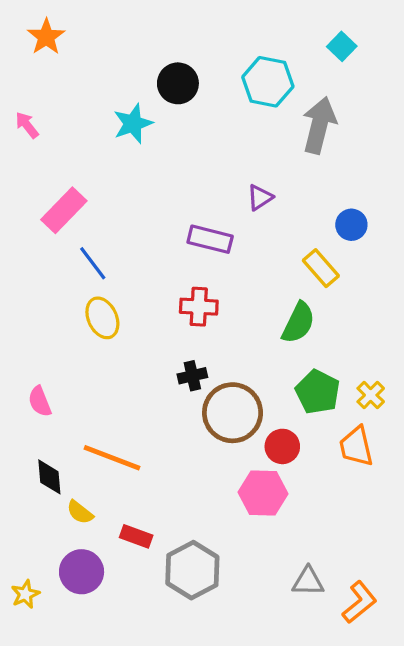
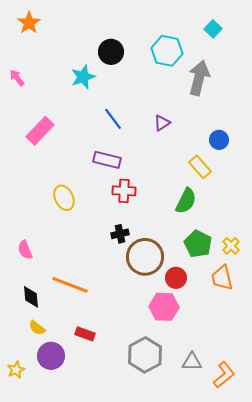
purple rectangle: (210, 239) -> (107, 160), moved
blue line: (93, 263) -> (113, 119), moved
yellow semicircle: (80, 512) -> (37, 328), moved
gray hexagon: (192, 570) -> (145, 355), moved

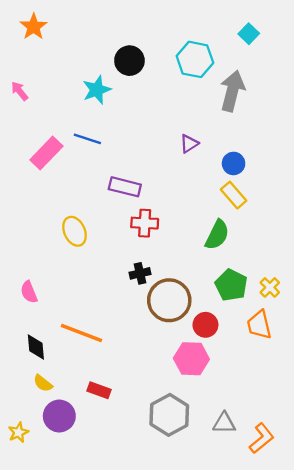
blue line: (113, 119) -> (87, 139), moved, turned -35
blue circle: (219, 140) -> (234, 163), moved

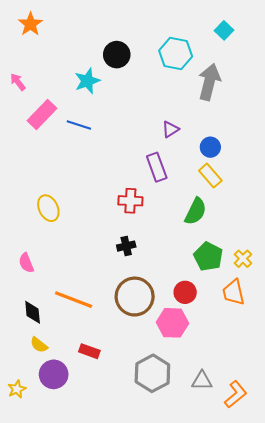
pink rectangle: (46, 153) -> (42, 115), moved
purple rectangle: (125, 187) -> (157, 167), moved, turned 56
yellow ellipse: (75, 231) -> (48, 208), moved
brown circle: (169, 300) -> (135, 297), moved

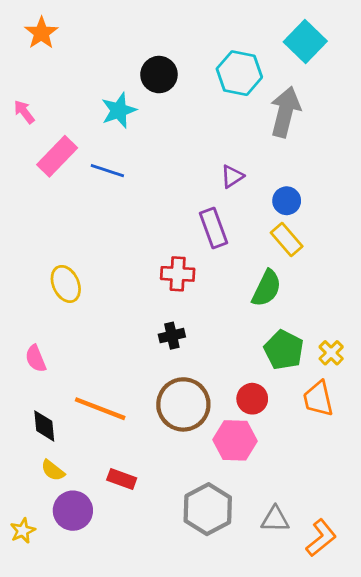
cyan square: (224, 30) -> (305, 42), size x1.6

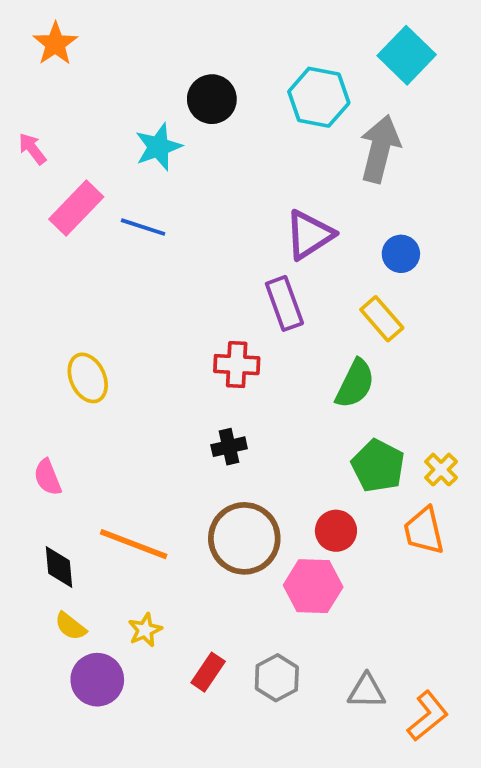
purple triangle: (232, 176) -> (309, 235), size x1.6
blue circle: (287, 201) -> (401, 254), moved
red rectangle: (122, 479) -> (208, 672), moved, turned -76
gray hexagon: (208, 509) -> (277, 678), size x0.7
yellow star: (23, 531) -> (145, 630), moved

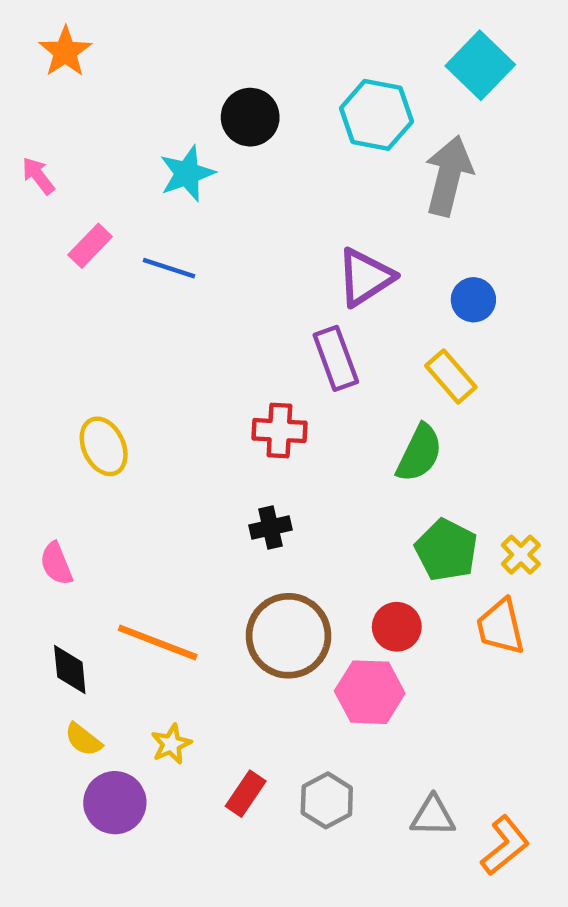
pink rectangle: (76, 208) -> (90, 246), size x0.7

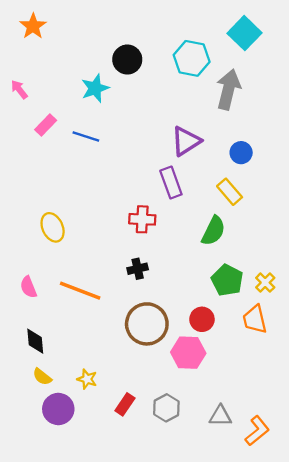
orange line: (158, 643) -> (80, 291), moved
yellow star: (171, 744) -> (87, 379), turned -30

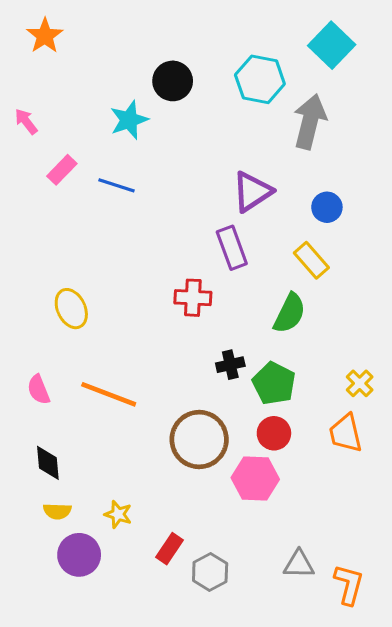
black cross: (138, 269) -> (230, 365), moved
green pentagon: (227, 280) -> (274, 383), moved
yellow semicircle: (42, 377) -> (57, 511), turned -36
gray hexagon: (166, 408) -> (210, 572), moved
orange L-shape: (257, 431) -> (349, 584), turned -36

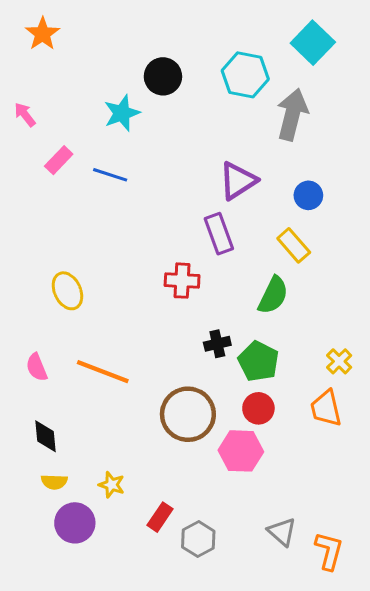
gray triangle: (299, 564) -> (282, 532), turned 40

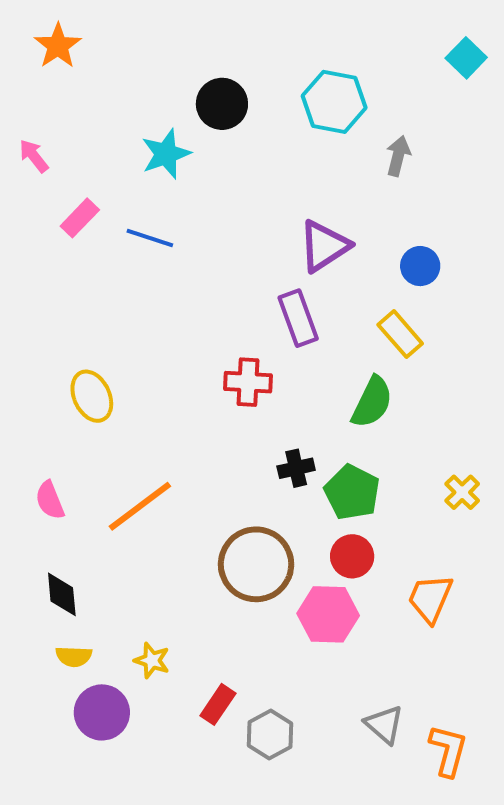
cyan square: (313, 43) -> (466, 58), moved, size x0.7
gray arrow: (292, 115) -> (398, 156), size x0.6
orange line: (103, 372) -> (140, 506), turned -58
orange trapezoid: (326, 408) -> (430, 598), moved, turned 36

